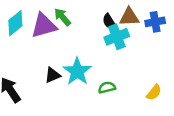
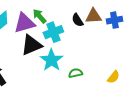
cyan cross: (117, 37) -> (53, 32), moved
black triangle: (53, 75) -> (31, 45), moved, size x1.6

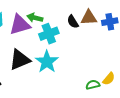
green arrow: (39, 16) -> (35, 18), turned -35
black triangle: (31, 45) -> (20, 60), moved
green semicircle: (75, 73) -> (93, 85), moved

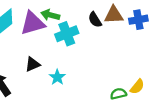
black triangle: (20, 60) -> (33, 64), size x0.6
cyan star: (47, 62) -> (57, 77), moved, size x0.6

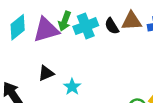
green arrow: (50, 15) -> (65, 21), turned -84
cyan cross: (67, 34) -> (86, 26), moved

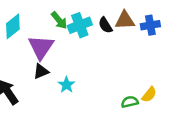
green arrow: (65, 21) -> (59, 20), turned -60
purple triangle: (46, 30) -> (41, 47), moved, turned -40

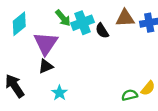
black semicircle: (105, 25) -> (102, 31), moved
cyan star: (66, 85) -> (60, 93), moved

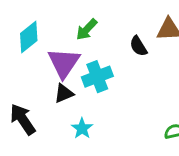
green arrow: (63, 18) -> (87, 29), turned 84
cyan cross: (83, 23) -> (97, 77), moved

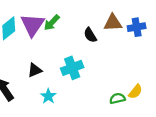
purple triangle: (64, 63) -> (32, 25), moved
cyan cross: (97, 77) -> (72, 68), moved

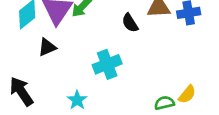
black triangle: (35, 70) -> (47, 47), moved

